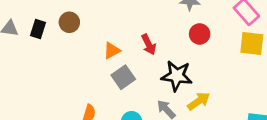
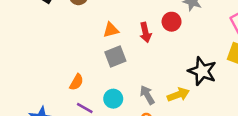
red circle: (200, 34) -> (172, 22), moved
black star: (177, 76) -> (202, 71), moved

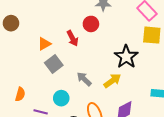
black star: (202, 71) -> (126, 57), turned 30
orange semicircle: (76, 82) -> (20, 94), moved
gray arrow: (147, 95) -> (84, 79), moved

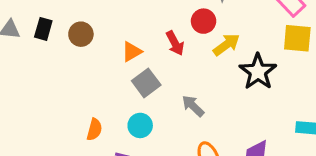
brown circle: (11, 23) -> (81, 34), moved
yellow arrow: (112, 81) -> (226, 45), moved
cyan circle: (61, 98) -> (140, 125), moved

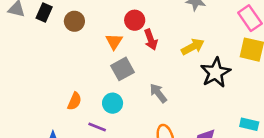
red circle: (204, 21) -> (135, 20), moved
orange triangle: (132, 52) -> (114, 42), turned -36

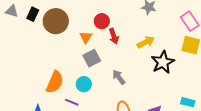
brown circle: (74, 21) -> (56, 21), size x1.6
orange semicircle: (75, 101) -> (55, 82), size x1.6

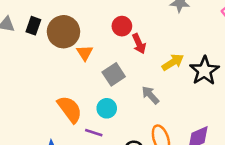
orange triangle: (86, 37) -> (85, 53), moved
yellow arrow: (146, 42) -> (173, 62), moved
orange semicircle: (55, 82) -> (70, 109), turned -55

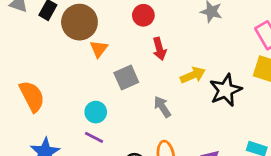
red circle: (122, 26) -> (143, 15), moved
cyan circle: (107, 108) -> (96, 112), moved
orange semicircle: (70, 109) -> (32, 96), moved

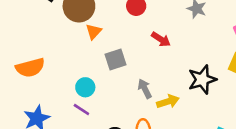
red arrow: (159, 49) -> (161, 39), moved, turned -48
yellow arrow: (193, 75) -> (168, 102), moved
orange semicircle: (32, 96) -> (30, 68), turned 96

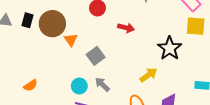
orange semicircle: (30, 68) -> (31, 85), size x0.6
gray arrow: (145, 89) -> (102, 84), moved

